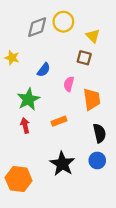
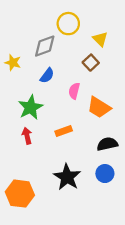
gray diamond: (37, 27) -> (45, 46), moved
brown square: (84, 58) -> (91, 63), turned 32
orange trapezoid: (92, 99) -> (99, 107), turned 130
black semicircle: (99, 133) -> (107, 144), turned -90

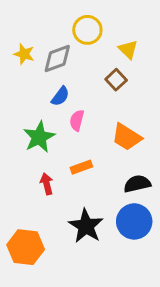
yellow star: (13, 63) -> (24, 54), moved
pink semicircle: (74, 91) -> (77, 120), moved
red arrow: (27, 136) -> (47, 184), moved
blue circle: (105, 174) -> (134, 221), size x1.5

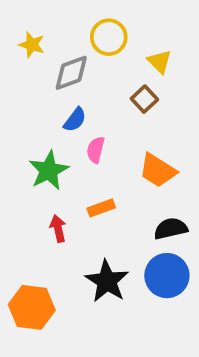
yellow star: (24, 54) -> (32, 45), moved

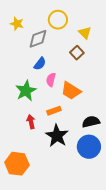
orange trapezoid: (158, 170) -> (71, 91), moved
black star: (107, 281) -> (57, 136), moved

